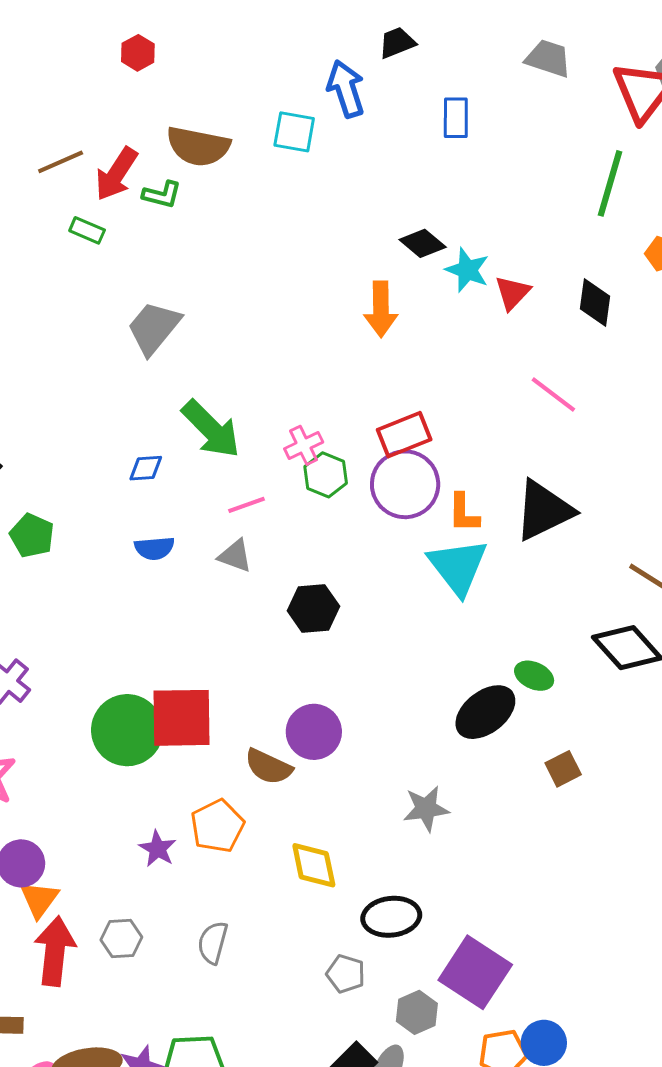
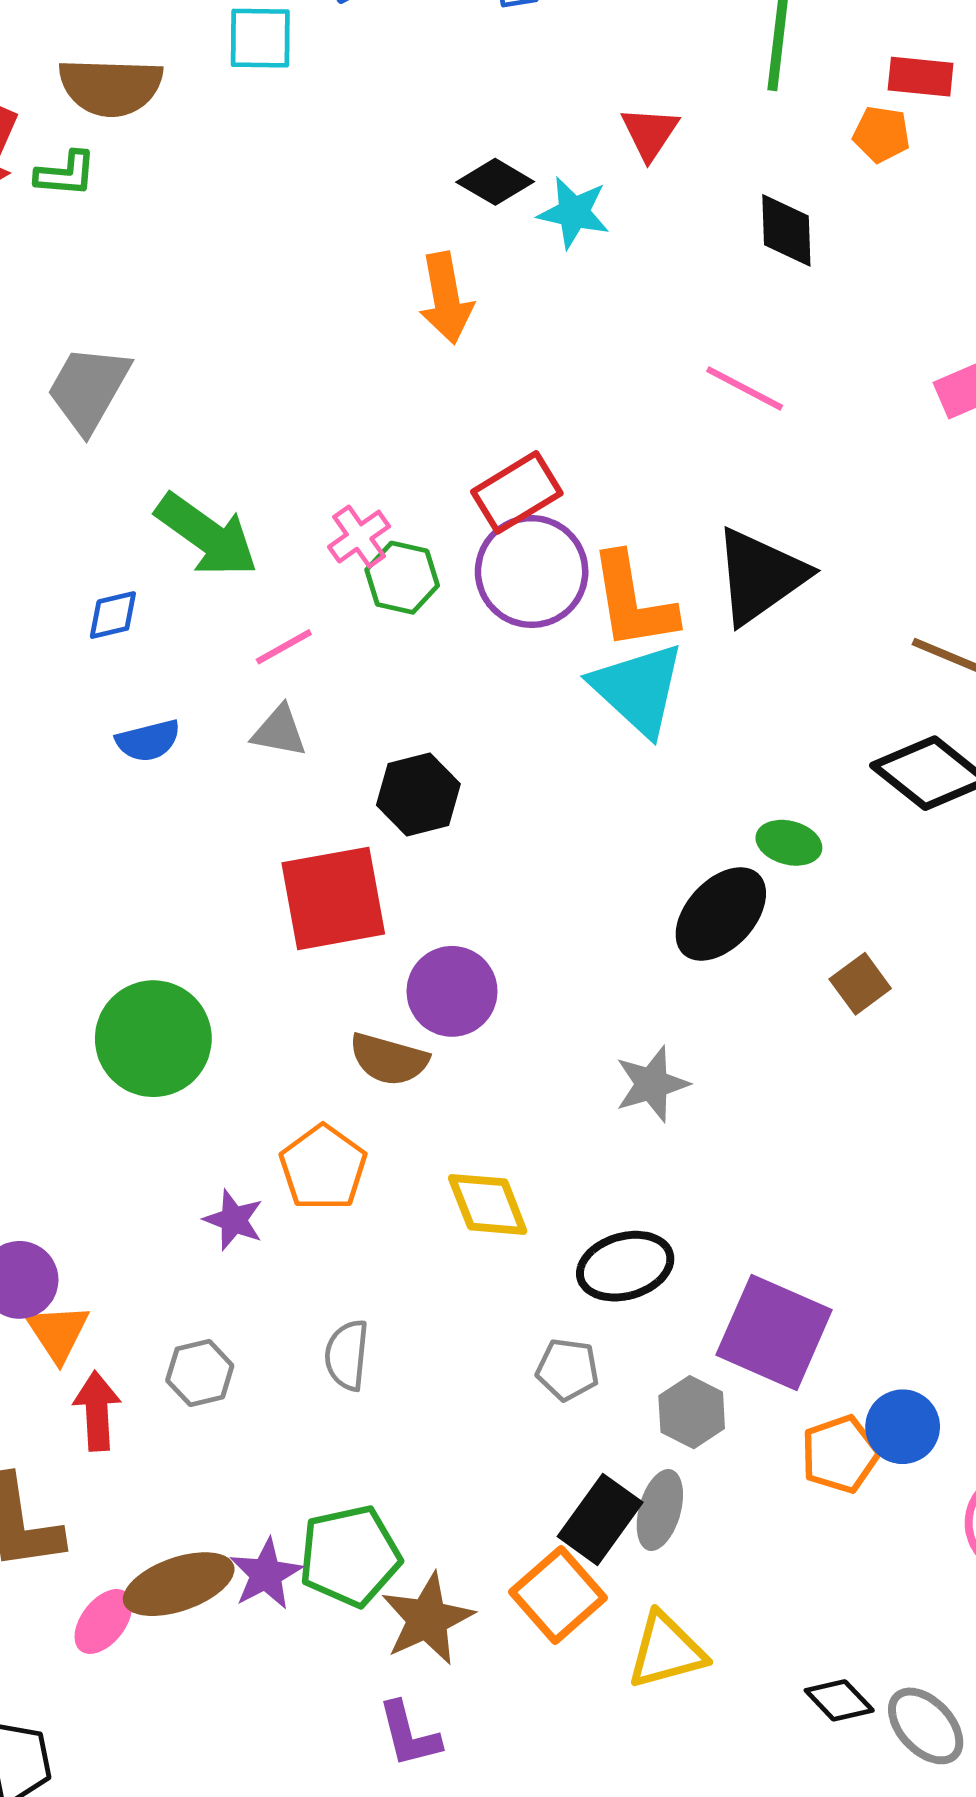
red triangle: (512, 293) -> (650, 133), moved
orange L-shape: (464, 513) -> (633, 602), size x1.6
red square: (181, 718) -> (333, 898), moved
red arrow: (55, 951) -> (97, 1411), size x0.7

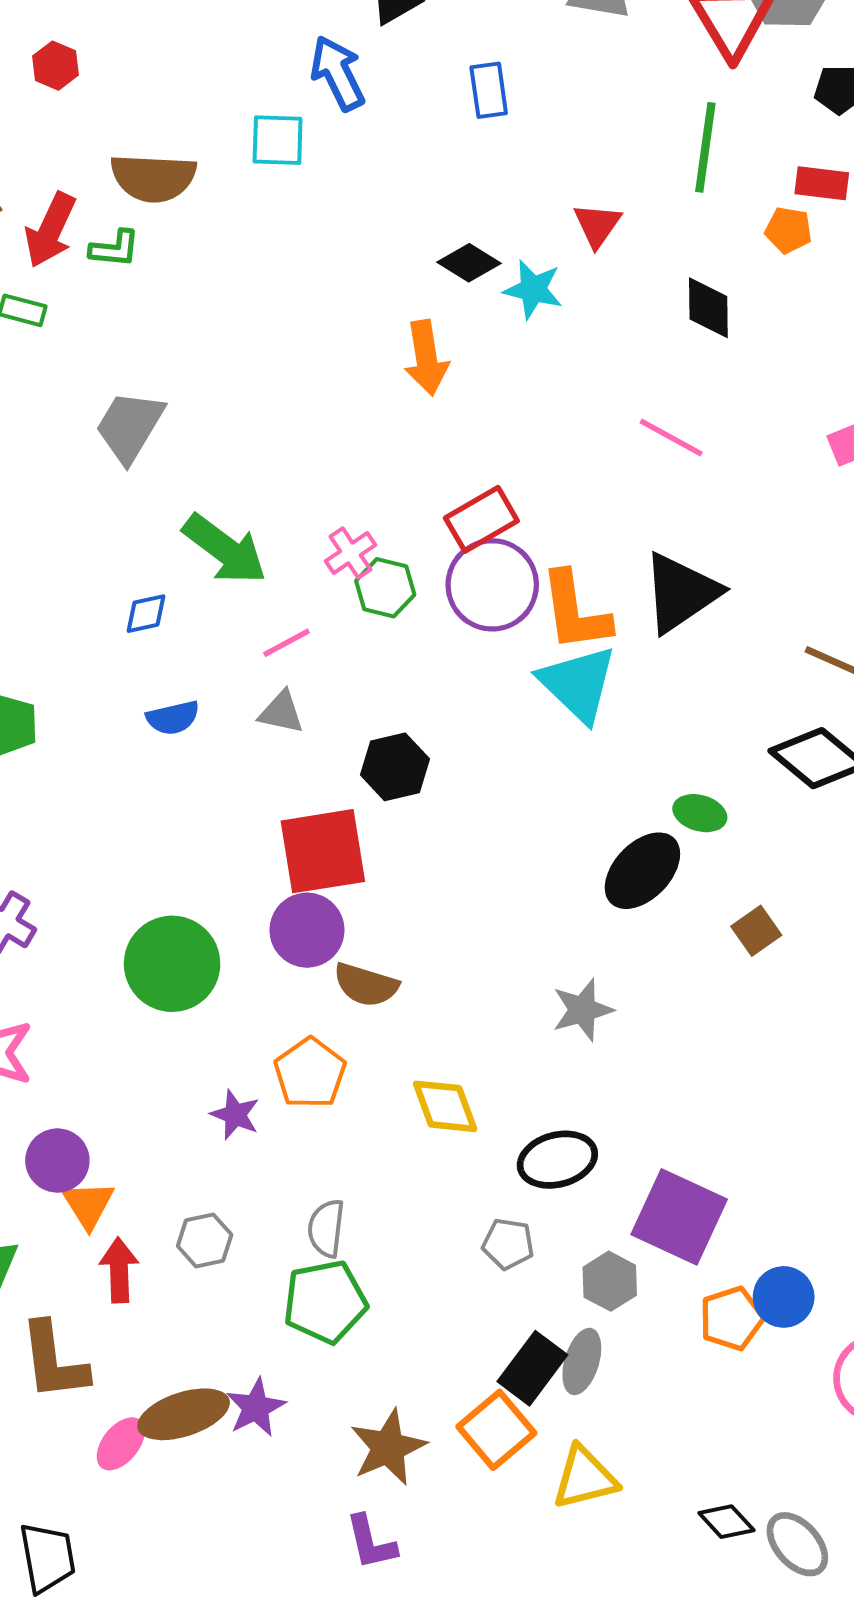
purple circle: (452, 991) -> (307, 930), moved
green pentagon: (350, 1556) -> (325, 1302), moved

